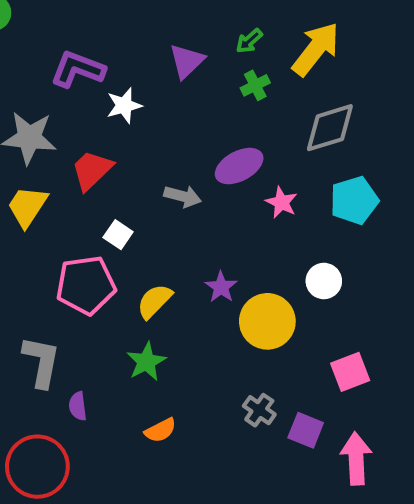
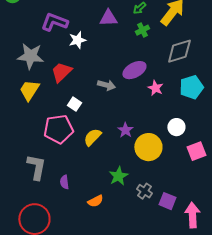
purple triangle: (187, 61) -> (108, 18), turned 42
green star: (146, 362) -> (118, 176), moved
pink square: (350, 372) -> (196, 151), moved
purple semicircle: (78, 406) -> (64, 182), moved

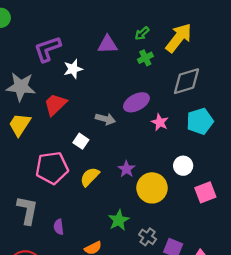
purple L-shape: (54, 22) -> (47, 49), turned -40
white square: (74, 104) -> (81, 141), moved

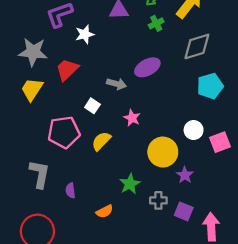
pink star: (160, 122) -> (132, 118), moved
purple star: (126, 169) -> (185, 175), moved
pink square: (205, 192) -> (220, 142), moved
gray cross: (148, 237) -> (158, 200), turned -35

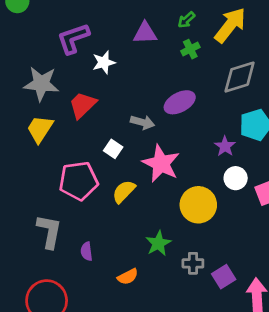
pink star: (132, 118) -> (161, 164), size x1.8
purple star: (185, 175) -> (225, 146), moved
purple square: (184, 211) -> (224, 277), turned 36

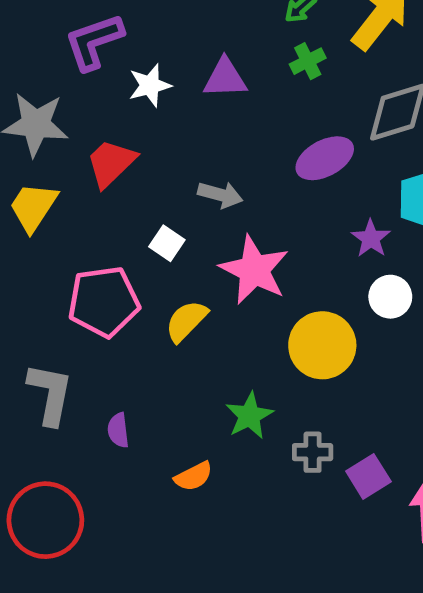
purple triangle: (145, 33) -> (225, 78), moved
purple ellipse: (180, 102) -> (325, 158), moved

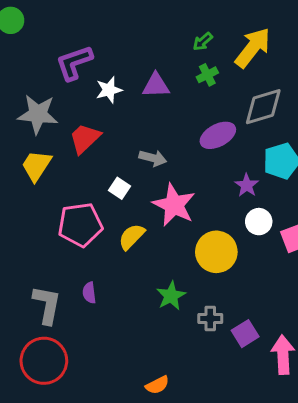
gray L-shape: (50, 394) -> (47, 305), moved
purple semicircle: (118, 430) -> (89, 293), moved
orange semicircle: (194, 476) -> (157, 385), moved

